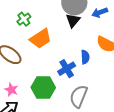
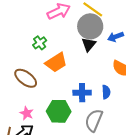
blue semicircle: (85, 57) -> (106, 92), moved
blue cross: (67, 69) -> (82, 93), turned 30

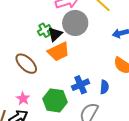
gray circle: (90, 26) -> (75, 23), moved
black triangle: (89, 44) -> (55, 34), moved
blue cross: (82, 93) -> (81, 85), turned -30

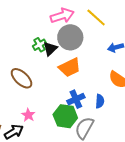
orange trapezoid: (58, 52) -> (70, 67), moved
pink star: (23, 98) -> (28, 115), moved
green hexagon: (55, 100) -> (65, 116), moved

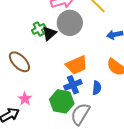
orange trapezoid: (70, 67) -> (76, 65), moved

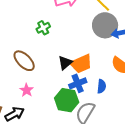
gray circle: (70, 23) -> (105, 25), moved
black triangle: (49, 33) -> (65, 63), moved
pink star: (25, 99) -> (27, 90), moved

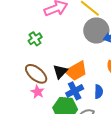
brown ellipse: (24, 61) -> (36, 74), moved
pink star: (27, 90) -> (38, 92), moved

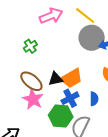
black triangle: (60, 72) -> (56, 79), turned 35
pink star: (38, 92) -> (33, 99), size x1.5

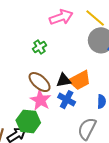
blue cross: (70, 98) -> (67, 100), moved, turned -36
green hexagon: (61, 116) -> (28, 121), moved

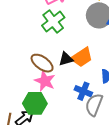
green cross: (39, 47) -> (53, 22), moved, size x1.6
blue cross: (67, 100) -> (83, 91), moved

